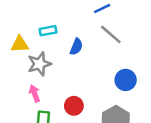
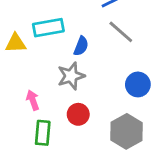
cyan rectangle: (48, 31) -> (48, 28), size x1.5
gray star: (39, 64) -> (71, 76), moved

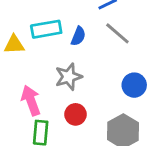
blue semicircle: (81, 46) -> (78, 36), moved
pink arrow: (33, 100) -> (31, 100), size x1.5

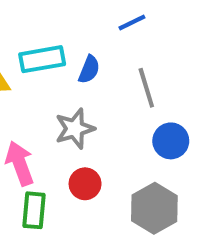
gray line: (117, 33) -> (146, 88), moved, turned 32

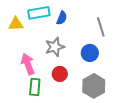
gray line: (146, 88) -> (101, 27), moved
blue circle: (171, 141) -> (90, 53), moved

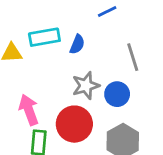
gray star: (55, 47) -> (86, 86), moved
red circle: (60, 74) -> (74, 124), size x1.6

